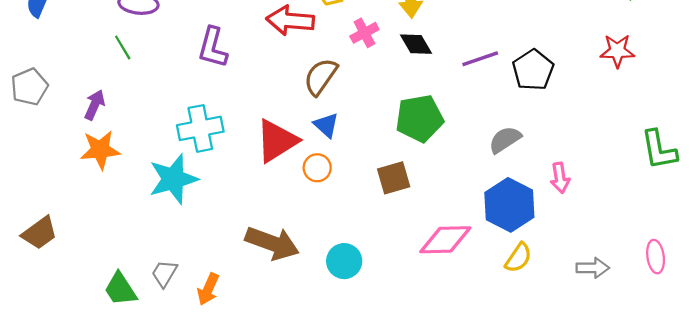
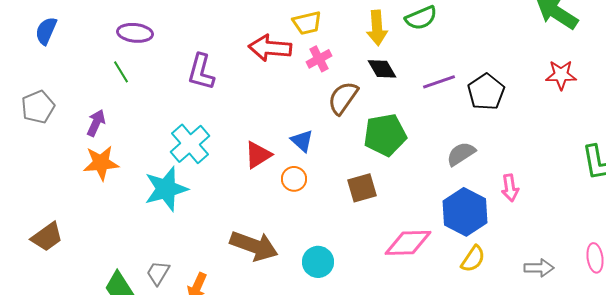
pink cross: (364, 33) -> (319, 59), moved
brown semicircle: (321, 77) -> (343, 98), moved
cyan cross: (200, 128) -> (190, 144), turned -30
red triangle: (277, 141) -> (258, 155), size x0.7

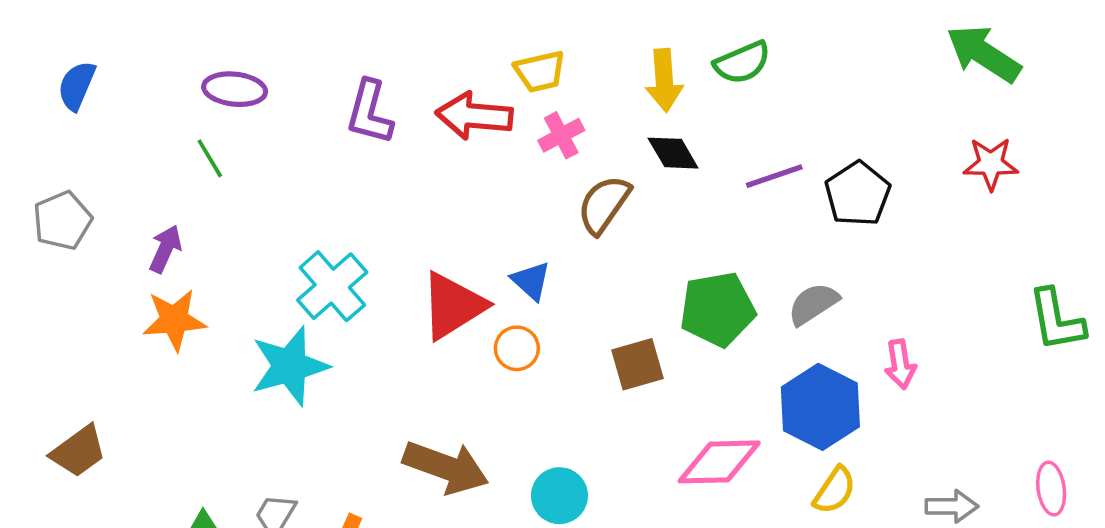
purple L-shape: (201, 72) -> (370, 112), moved
green pentagon: (385, 135) -> (717, 309), moved
red triangle: (258, 155) -> (453, 306), size x1.4

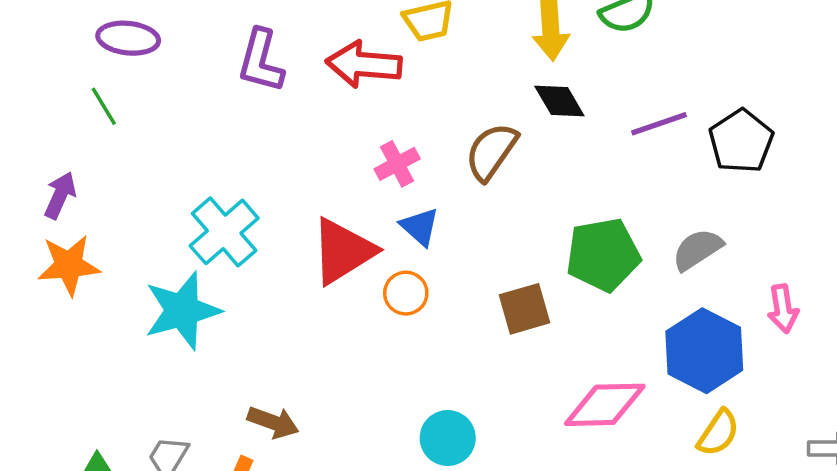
pink cross: (561, 135) -> (397, 164), moved
brown arrow: (446, 467) -> (273, 422), moved, size x0.6

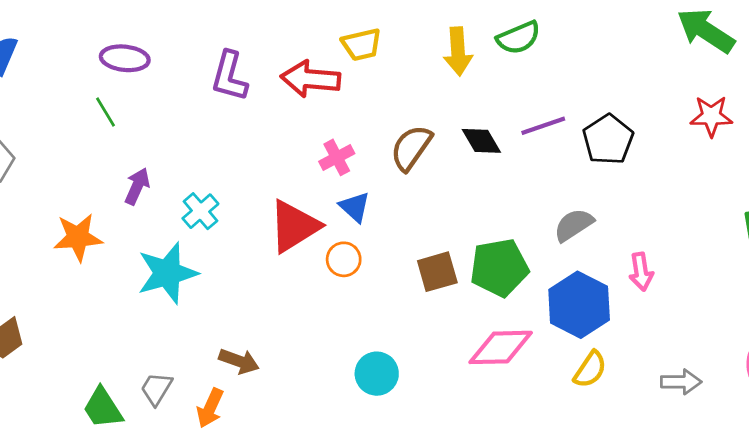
black diamond: (559, 101) -> (481, 141), moved
purple arrow: (60, 195) -> (137, 186), moved
cyan cross: (224, 232) -> (200, 211), size x0.7
green pentagon: (603, 255) -> (499, 268), moved

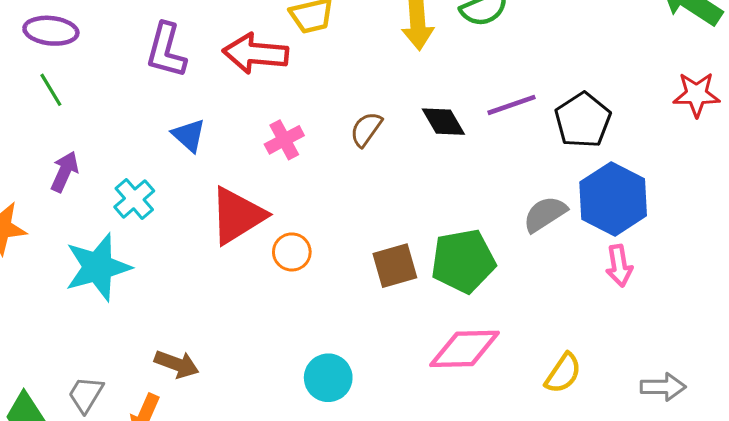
green line: (105, 112) -> (51, 90), moved
brown semicircle: (411, 148) -> (366, 129), size x0.7
blue triangle: (355, 207) -> (189, 135), moved
blue hexagon: (579, 305) -> (613, 199), moved

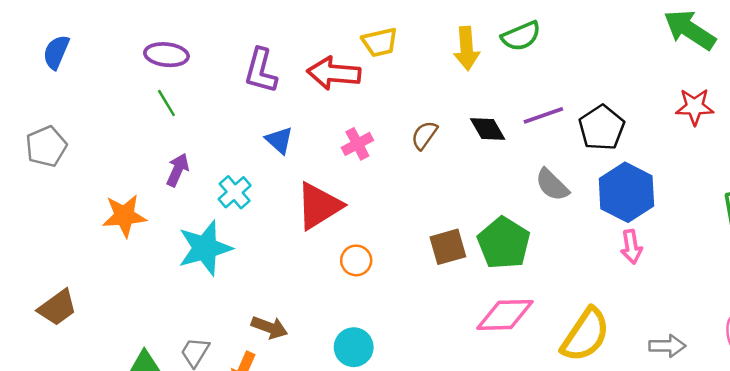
gray semicircle: (545, 214) -> (552, 185), moved, turned -102
orange circle: (292, 252) -> (356, 260), moved
green pentagon: (463, 261) -> (504, 243), turned -30
yellow semicircle: (563, 373) -> (586, 335), size x1.6
cyan circle: (328, 378) -> (354, 347), moved

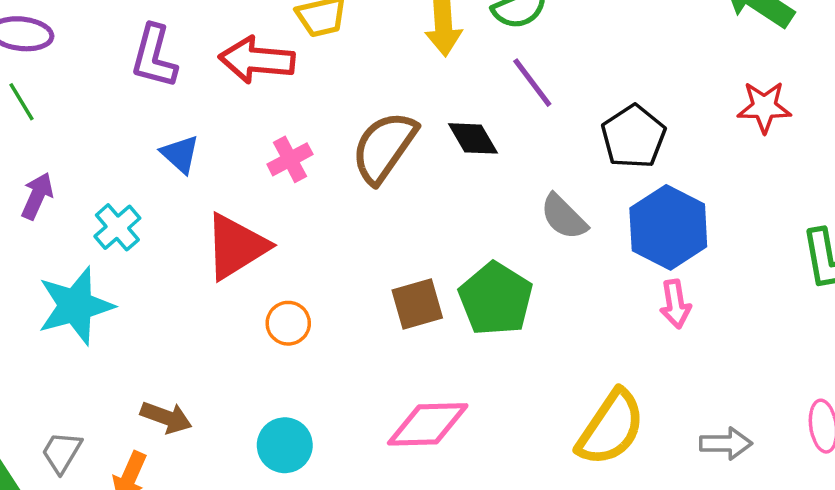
purple line: (543, 115) -> (532, 83), moved, turned 72
brown semicircle: (424, 135) -> (384, 147), size x1.8
pink diamond: (505, 315) -> (428, 424), moved

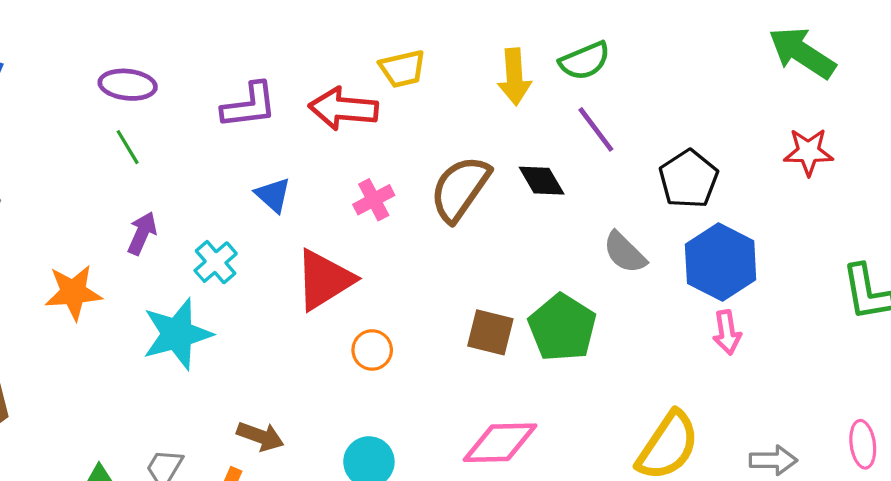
purple L-shape: (154, 56) -> (249, 105), turned -112
brown square: (417, 304) -> (490, 332), turned 30

